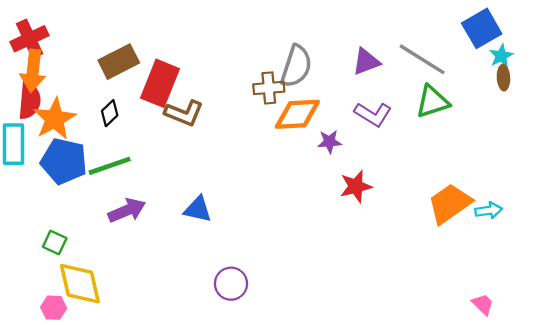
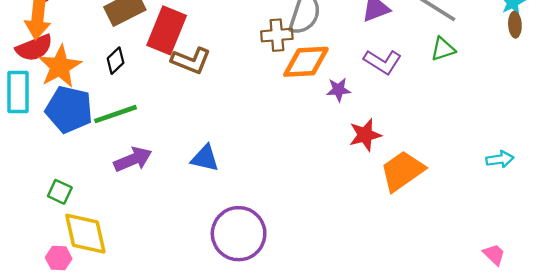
red semicircle: (30, 101) -> (34, 48), turned 63
green triangle: (432, 102) -> (443, 49), size x0.7
orange trapezoid: (450, 204) -> (402, 171), moved
purple circle: (231, 284) -> (239, 234), size x1.6

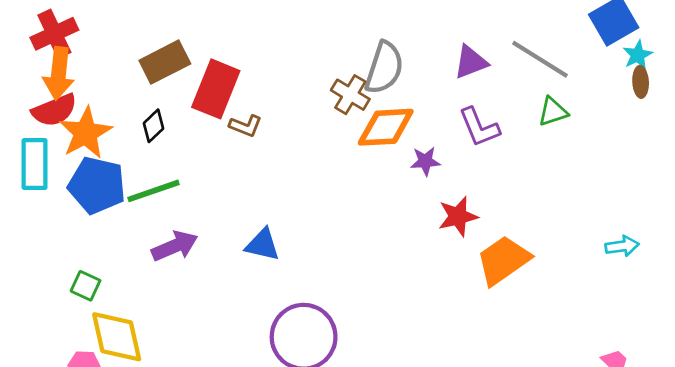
brown cross: (277, 35) -> (350, 95), turned 36
brown L-shape: (191, 61) -> (246, 126), size x0.7
purple L-shape: (383, 62) -> (479, 127), turned 36

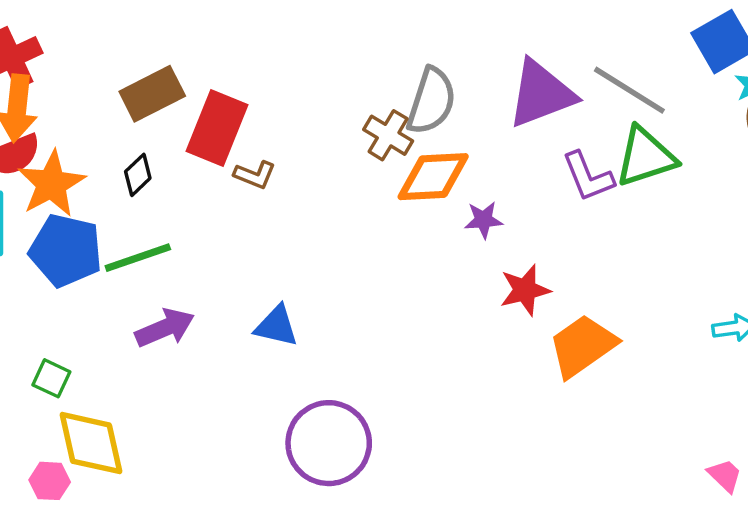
purple triangle: (471, 62) -> (541, 94), size x1.6
green triangle: (553, 112) -> (646, 157), size x1.6
purple L-shape: (479, 127) -> (588, 177), moved

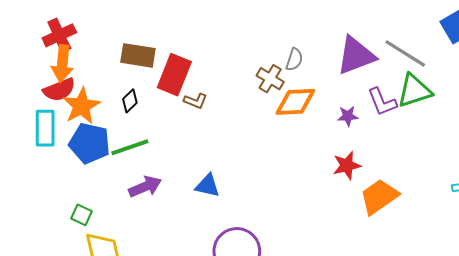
brown rectangle: (152, 94) -> (138, 55), turned 36
gray semicircle: (431, 101) -> (294, 60), size x0.6
purple star: (484, 220) -> (348, 116), moved

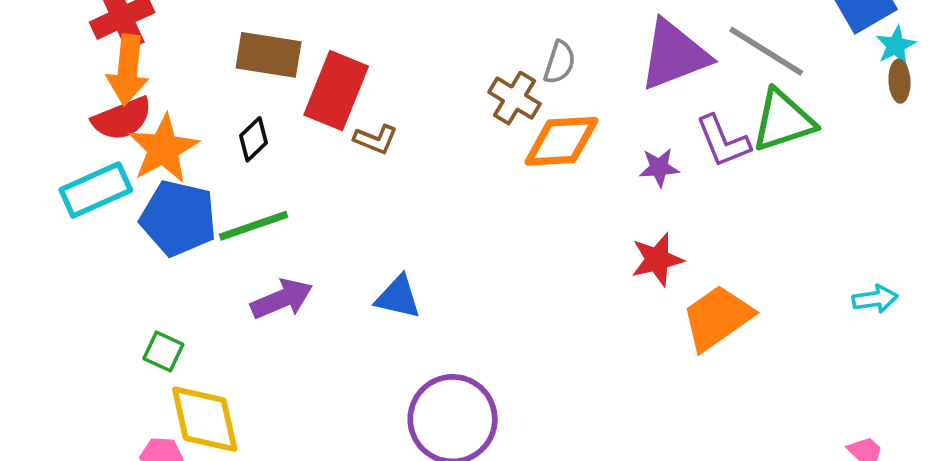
cyan rectangle: (45, 128) -> (96, 190), turned 66

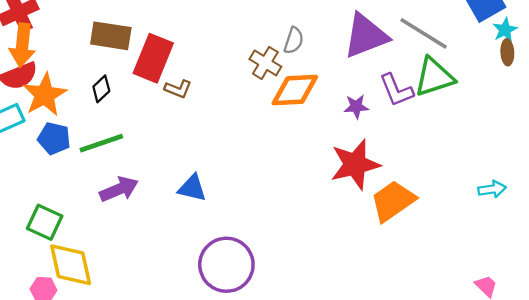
blue pentagon: (178, 218) -> (54, 138), size x0.7
red star: (657, 260) -> (355, 164), size x1.5
green square: (163, 352) -> (45, 222), size x1.4

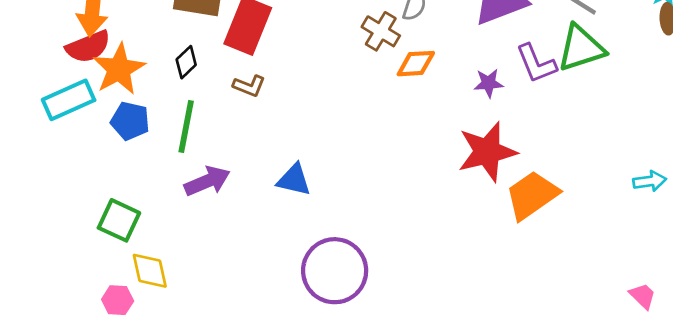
brown L-shape: (178, 89) -> (249, 86), moved
orange diamond: (295, 90) -> (416, 64), size x0.7
green line: (101, 143) -> (186, 127), turned -60
yellow diamond: (71, 265) -> (150, 271), size x0.7

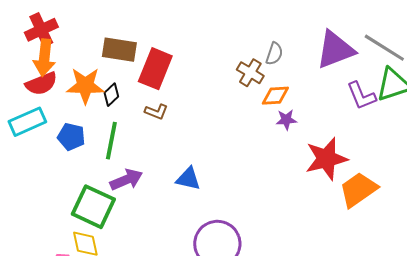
orange star: (119, 69) -> (85, 86), moved, turned 30
purple star: (489, 83) -> (286, 120), moved
green square: (119, 220) -> (93, 207), moved, size x1.4

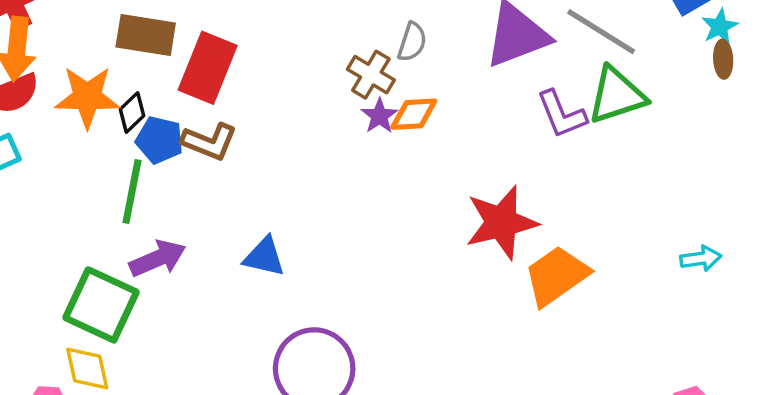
brown L-shape: (156, 112) -> (209, 142), size x1.4
purple star: (286, 120) -> (379, 116), moved, turned -30
blue pentagon: (71, 137) -> (159, 140), moved

